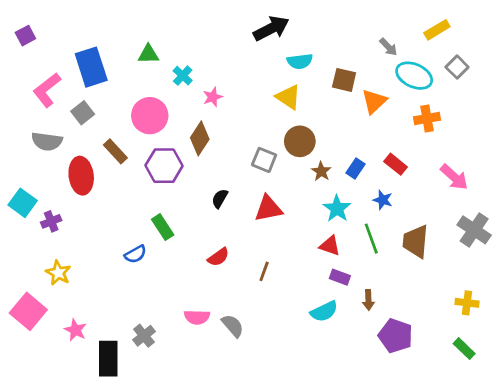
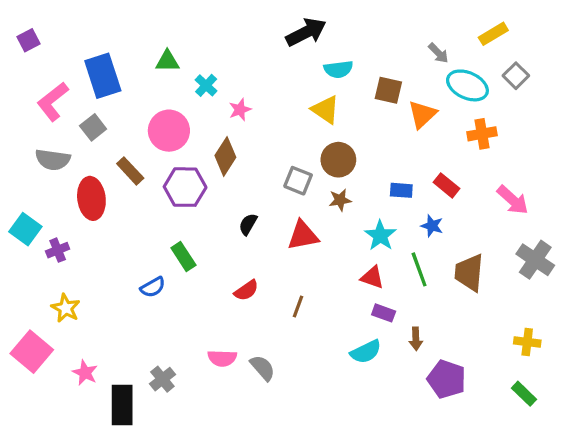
blue rectangle: (356, 168) -> (401, 190), turned 60
brown star: (321, 171) -> (340, 200), moved, turned 30

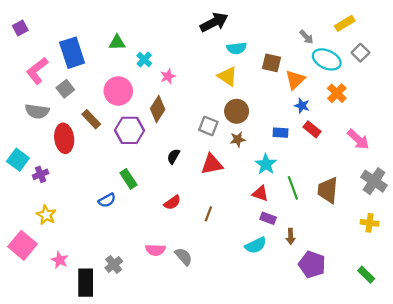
orange cross: (482, 134) -> (337, 93), turned -36
blue star: (432, 226) -> (302, 106), moved
yellow cross: (527, 342) -> (370, 223), moved

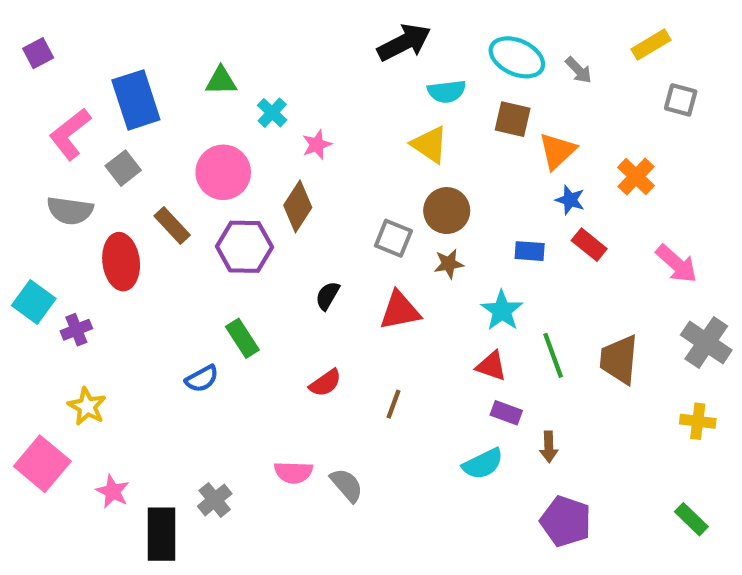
gray square: (360, 53) -> (681, 100), turned -30
cyan ellipse: (327, 59) -> (517, 57), moved
purple pentagon: (312, 265) -> (566, 521), moved

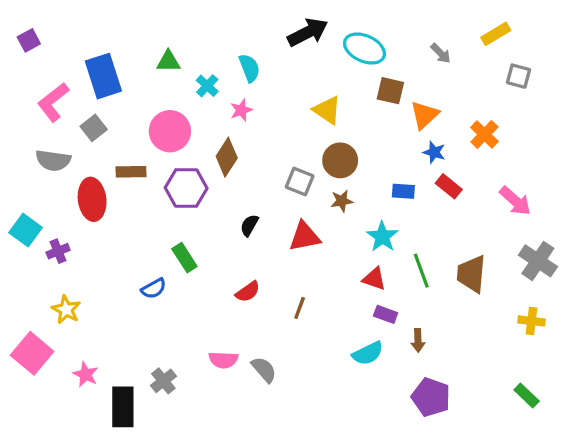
cyan ellipse: (517, 57) -> (364, 49), moved
cyan semicircle: (447, 91) -> (249, 68), moved, turned -104
brown rectangle: (172, 225) -> (131, 172), turned -48

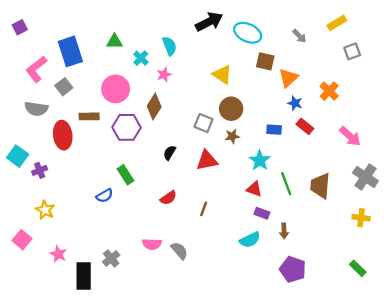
gray square: (518, 76) -> (352, 51), turned -35
pink square: (32, 353) -> (22, 240), size x0.7

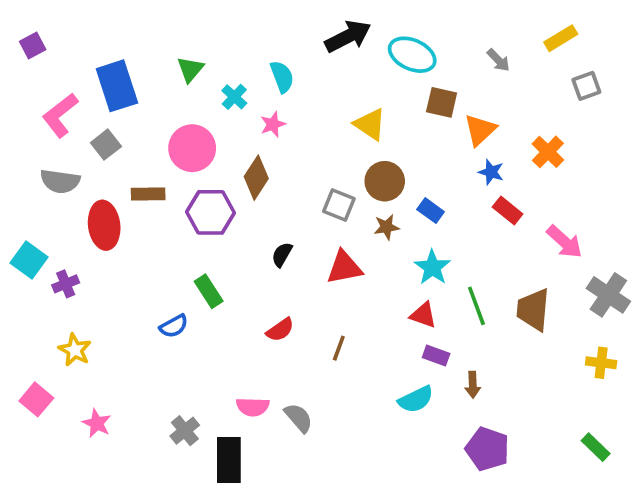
green triangle: (114, 42) -> (190, 69), turned -49
blue rectangle: (274, 130) -> (431, 211), moved, turned 32
pink arrow: (350, 136) -> (564, 242), moved
black rectangle: (84, 276) -> (229, 460), moved

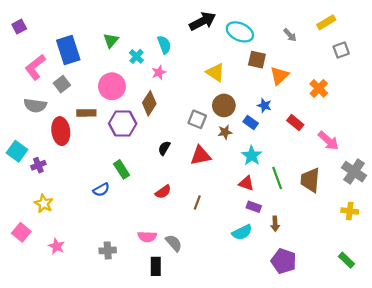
blue star: (491, 172) -> (264, 105), moved
gray cross: (185, 431) -> (108, 250), turned 35
black rectangle: (229, 460) -> (156, 266), moved, size x0.7

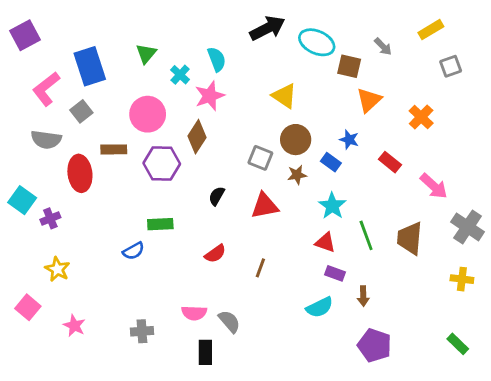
purple square: (19, 27) -> (25, 35), size x1.5
brown square: (257, 60) -> (349, 66), moved
pink star: (159, 72) -> (210, 96), size x1.5
green rectangle: (122, 169) -> (160, 224), turned -60

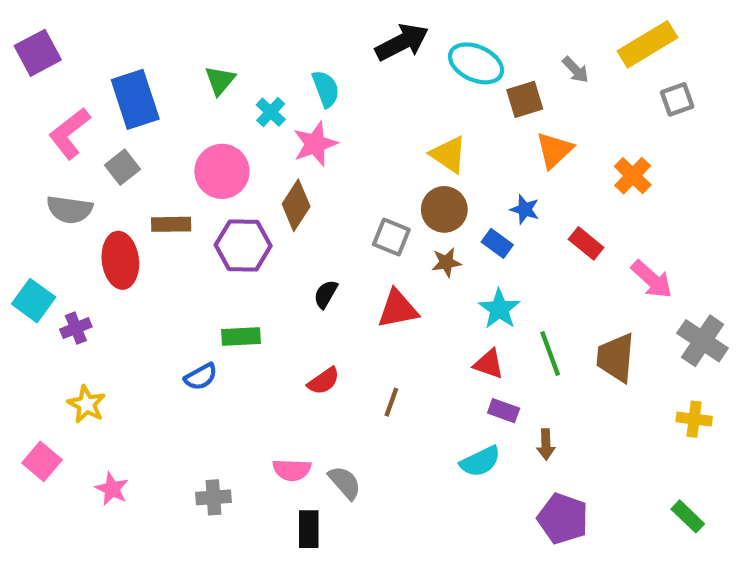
yellow rectangle: (431, 30) -> (648, 44), size x1.5
brown square: (349, 66) -> (525, 99), turned -30
yellow triangle: (284, 96) -> (448, 154), moved

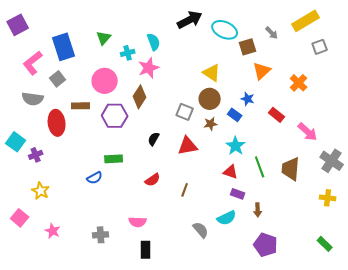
cyan cross: (271, 112) -> (128, 53), turned 32
gray semicircle: (345, 483) -> (201, 230), moved

